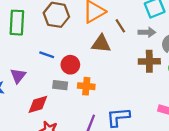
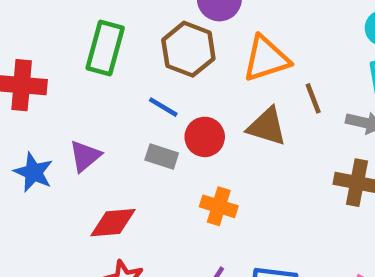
blue line: (47, 55) -> (163, 107), moved
red circle: (70, 65) -> (205, 137), moved
gray rectangle: (60, 85) -> (162, 156), moved

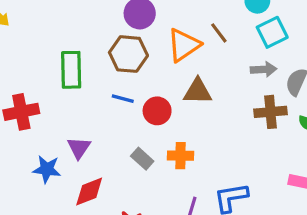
brown line: (313, 98) -> (219, 33), moved
gray rectangle: (162, 156) -> (142, 159), moved, turned 40
red diamond: (113, 223) -> (89, 191), moved

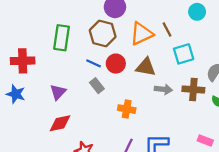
cyan square: (272, 32) -> (184, 54), moved
gray arrow: (264, 69) -> (163, 89), moved
red circle: (157, 111) -> (116, 64), moved
gray rectangle: (142, 159) -> (97, 86), moved
blue star: (47, 169) -> (16, 94), moved

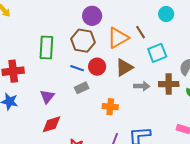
brown triangle: (146, 67) -> (124, 67), turned -36
gray rectangle: (97, 86) -> (82, 88), turned -72

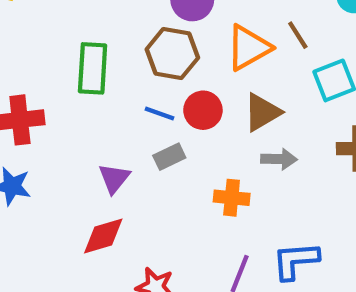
gray arrow: (142, 86) -> (279, 159), moved
purple triangle: (47, 97) -> (114, 178), moved

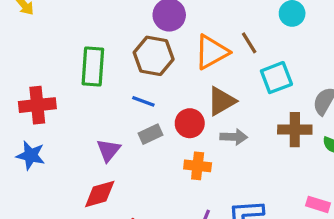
red circle: (203, 110) -> (190, 123), moved

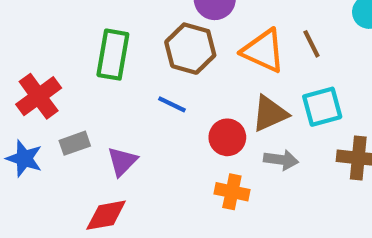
orange triangle: (212, 52) -> (263, 51), turned 48
cyan square: (276, 78) -> (322, 107), moved
red cross: (37, 105) -> (39, 96), turned -36
gray rectangle: (151, 134) -> (75, 143), moved

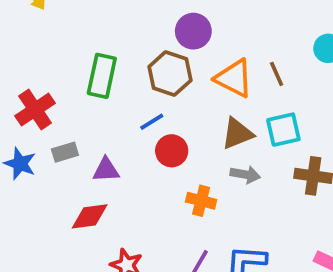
blue line: (172, 104) -> (152, 122), turned -60
red circle: (227, 137) -> (172, 151), moved
purple triangle: (122, 161) -> (106, 170), turned 40

